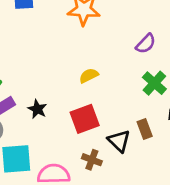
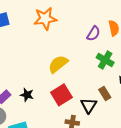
yellow semicircle: (89, 76) -> (58, 64), size x1.5
black triangle: (119, 141) -> (89, 105), turned 30

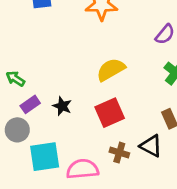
black triangle: (89, 105) -> (151, 146), moved, turned -42

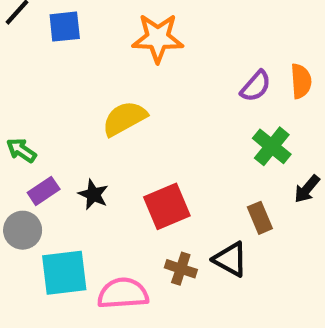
yellow semicircle: (111, 70) -> (124, 118), moved

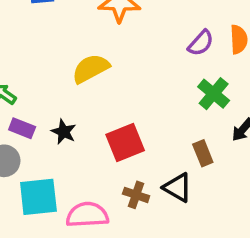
purple rectangle: (44, 191) -> (22, 128), turned 55

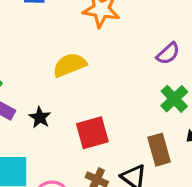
brown rectangle: (203, 153) -> (159, 150), size x1.4

